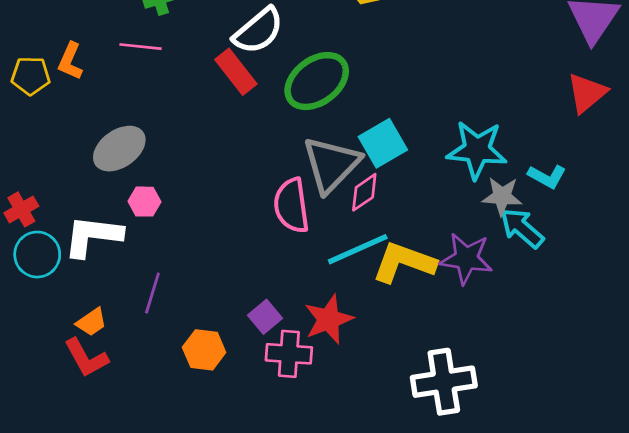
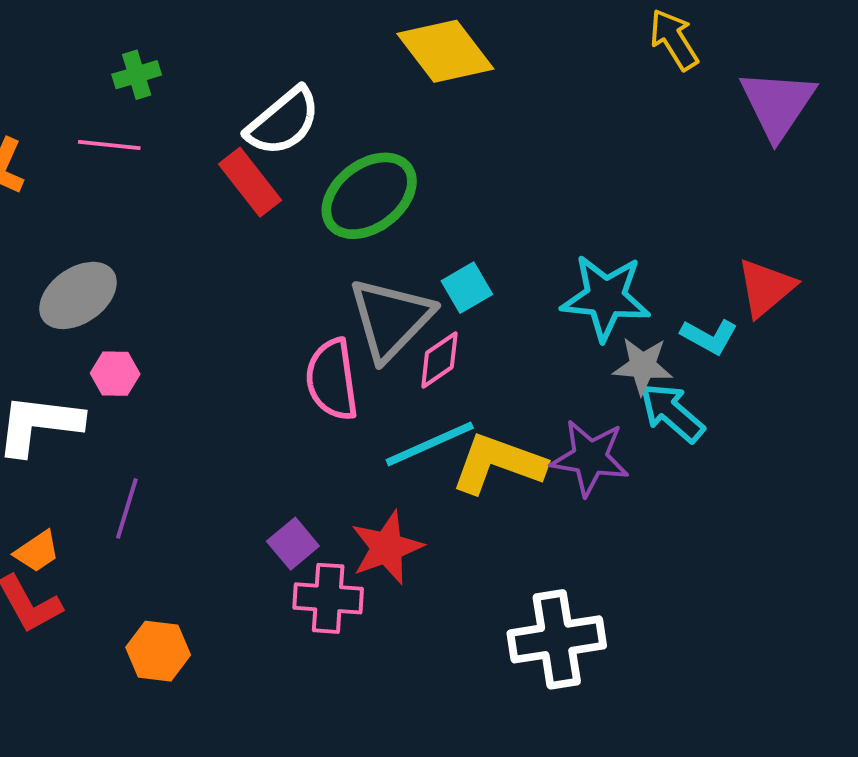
red triangle: (587, 93) -> (766, 288), moved
cyan square: (383, 143) -> (467, 288), size x0.7
orange hexagon: (204, 350) -> (158, 651), moved

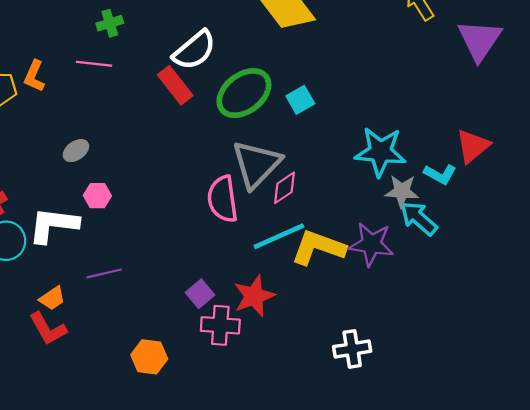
cyan square: (467, 288) -> (300, 100), moved
gray ellipse: (78, 295) -> (76, 151), size x0.6
purple line: (127, 508) -> (104, 273), turned 60
white cross: (557, 639) -> (352, 349), size x0.7
orange hexagon: (158, 651) -> (149, 357), moved

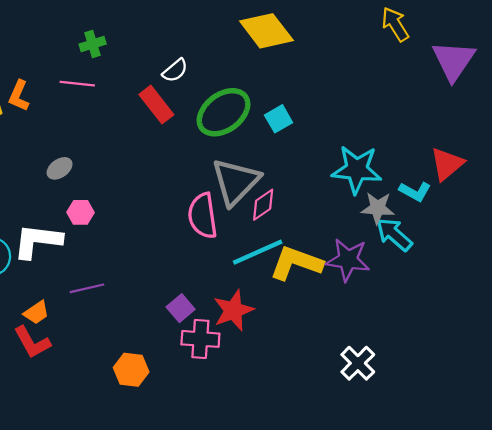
white semicircle: (194, 50) -> (175, 70), size x0.6
white cross: (352, 349) -> (358, 363), moved, turned -36

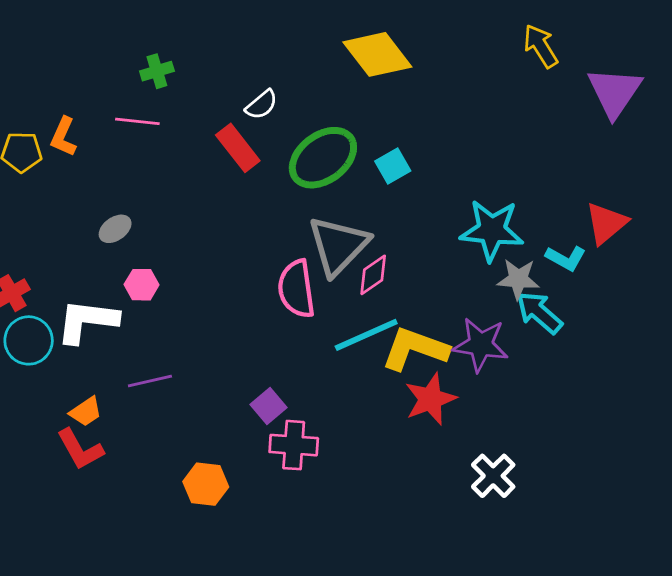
red star: (233, 310) -> (430, 399), moved

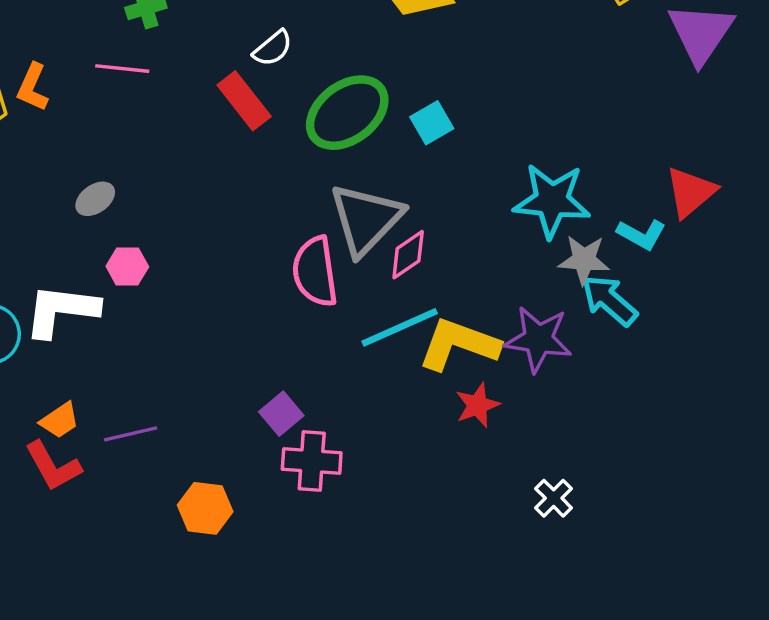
purple line: (150, 381) -> (131, 434), moved
red star: (430, 399) -> (477, 405), size x0.7
white cross: (493, 476) -> (554, 498), size x0.7

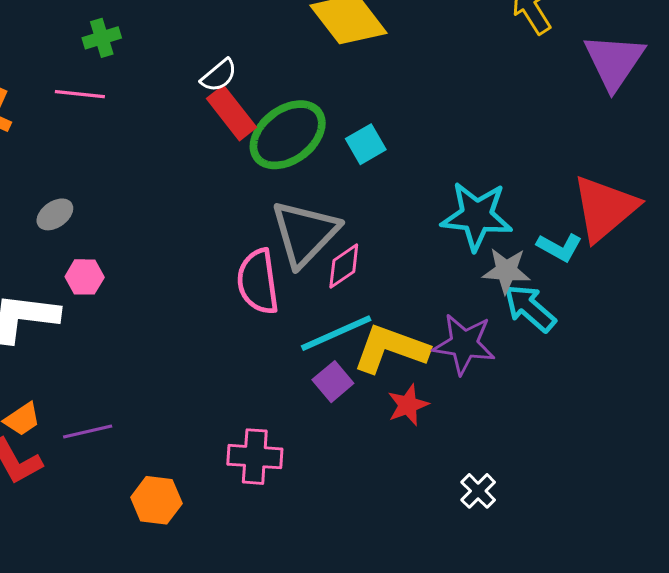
red rectangle: (244, 101) -> (231, 113), moved
red triangle: (691, 192) -> (605, 208), size x1.4
purple square: (281, 414) -> (333, 382), moved

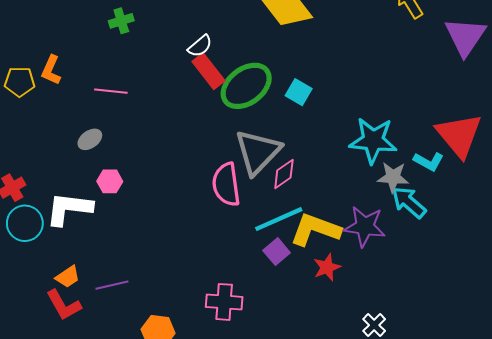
pink line: (80, 94) -> (111, 91), moved
cyan square: (366, 144) -> (299, 92), turned -30
red triangle: (605, 208) -> (459, 135), turned -30

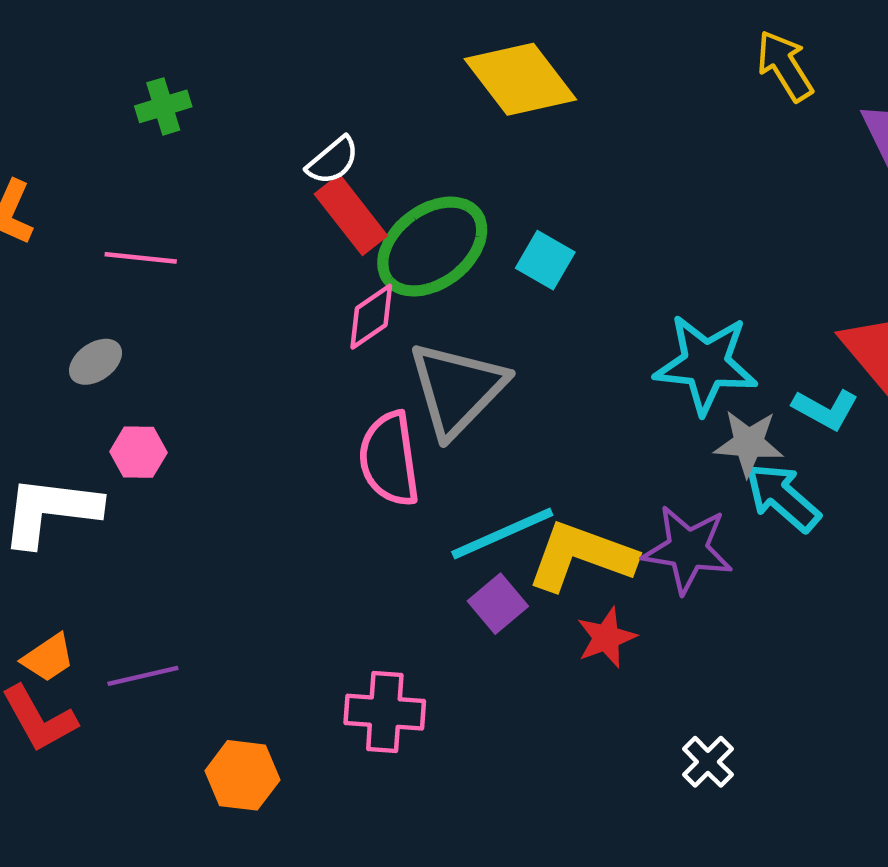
pink diamond: (284, 174) -> (371, 317), moved

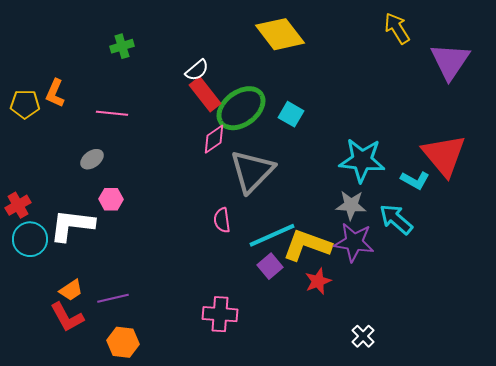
gray star: (749, 443) -> (351, 205), moved
pink semicircle: (389, 459) -> (222, 220), moved, size x0.6
orange hexagon: (242, 775) -> (123, 342), moved

